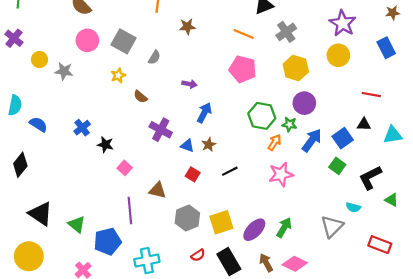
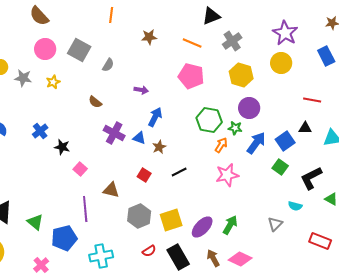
brown star: (187, 27) -> (149, 37), moved
yellow star: (118, 75) -> (53, 82), moved
blue triangle: (187, 146) -> (139, 138), moved
gray triangle: (332, 226) -> (275, 224), size x0.7

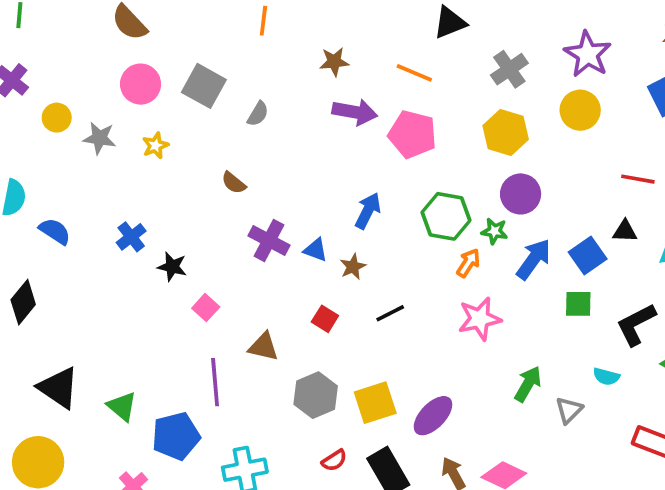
gray cross: (232, 41) -> (509, 69), moved
purple arrow: (141, 90) -> (355, 112), moved, size x1.6
blue arrow: (155, 117) -> (368, 211), moved
green square: (280, 167) -> (578, 304), turned -35
green arrow: (230, 225) -> (528, 384), moved

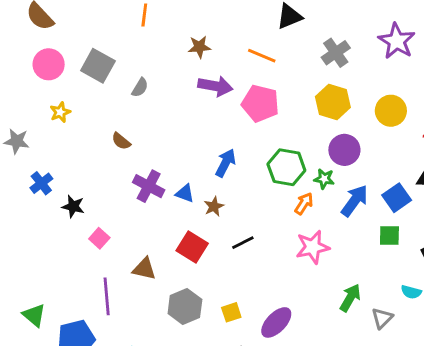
yellow circle: (580, 110) -> (391, 111), moved
gray star: (100, 138) -> (17, 141), moved
red square: (325, 319) -> (192, 247), size x1.5
yellow square: (375, 403) -> (231, 312), size x0.6

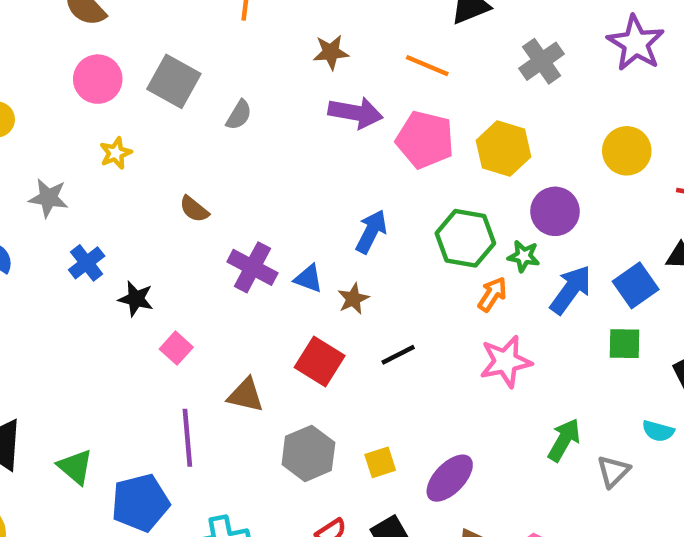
yellow hexagon: (333, 102) -> (503, 149), moved
brown semicircle: (121, 141) -> (194, 209), moved

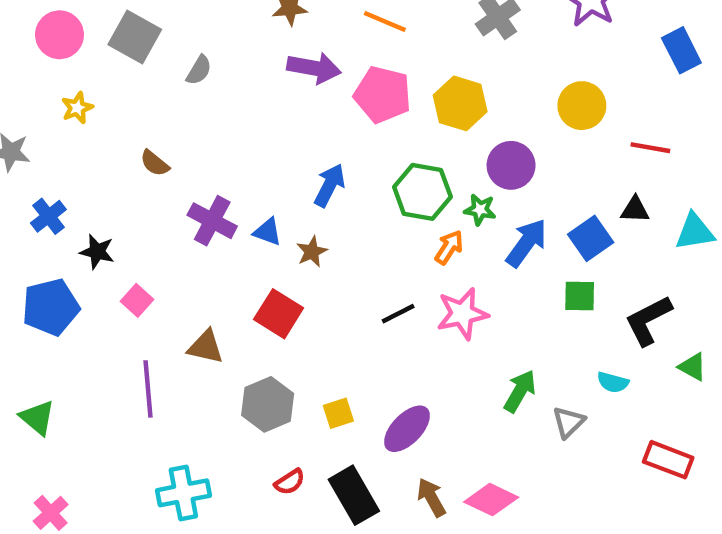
black line: (398, 355) -> (398, 314), moved
blue pentagon: (140, 503) -> (51, 307), moved

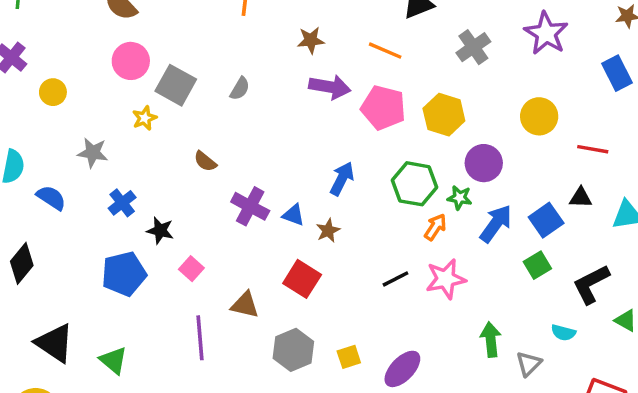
gray square: (135, 37) -> (176, 85), moved
green square: (580, 296) -> (537, 265), turned -32
green arrow: (520, 391) -> (491, 340), turned -36

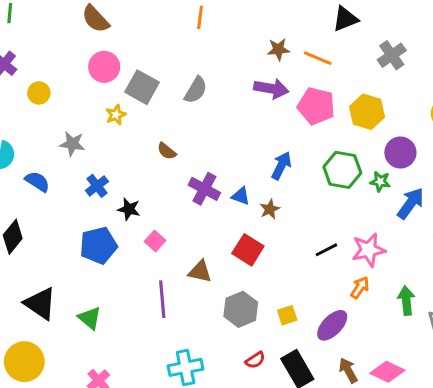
brown star: (311, 40) -> (278, 49), moved
gray semicircle: (240, 89) -> (196, 90), size x1.4
orange arrow: (435, 227) -> (360, 288), moved

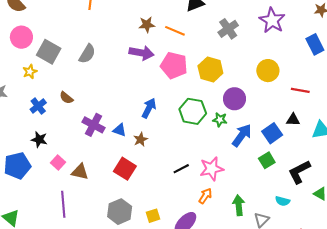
blue cross: (97, 186) -> (38, 106), moved
brown triangle: (200, 272) -> (80, 172), moved

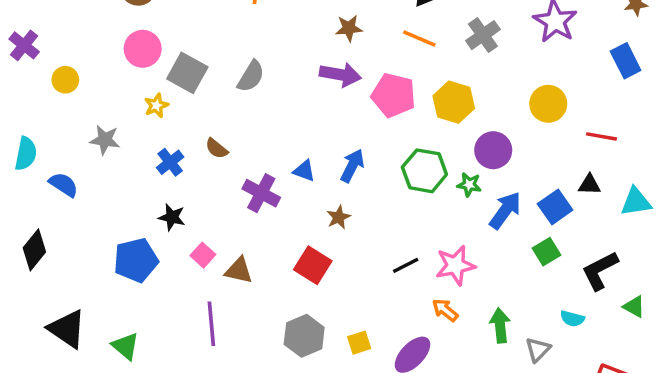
orange line: (175, 31) -> (419, 38), moved
blue triangle: (120, 130) -> (304, 171), moved
orange arrow: (205, 196) -> (445, 310), turned -84

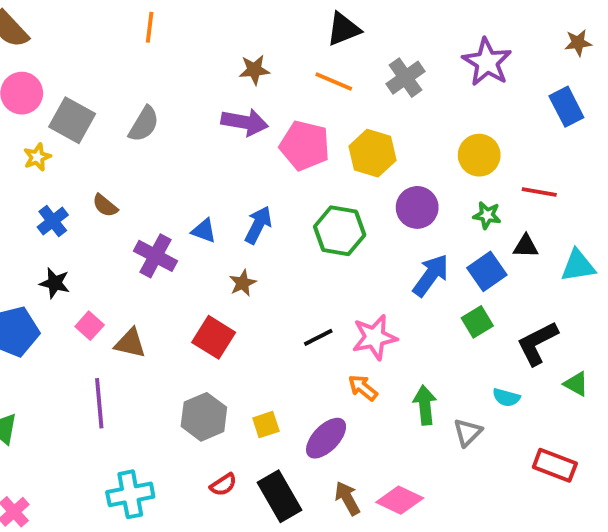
green star: (469, 185) -> (487, 215), moved

